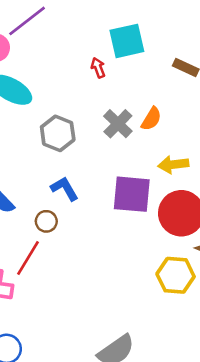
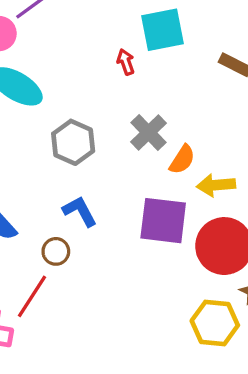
orange semicircle: (151, 119) -> (182, 160), moved

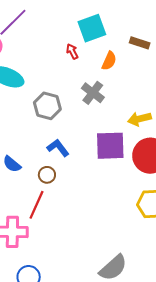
orange semicircle: (182, 160) -> (109, 61), moved

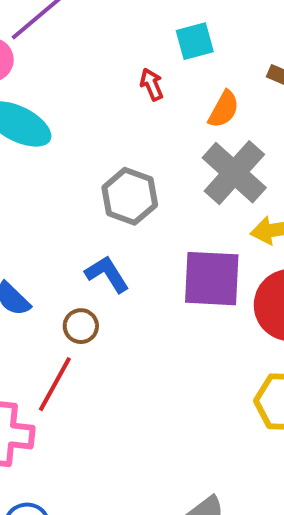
cyan square: (92, 28) -> (195, 41), size x0.7
gray cross: (93, 93) -> (234, 173), moved, size x1.4
gray hexagon: (47, 106) -> (130, 196), moved

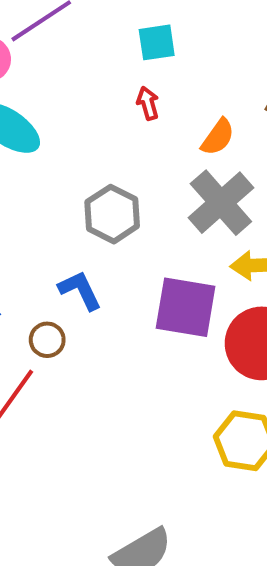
cyan square: (195, 41) -> (157, 42), moved

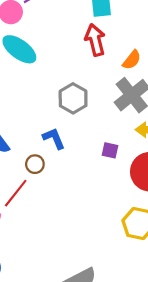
red arrow: (148, 103) -> (95, 40), size x1.8
purple square: (186, 307) -> (110, 150), size x0.5

